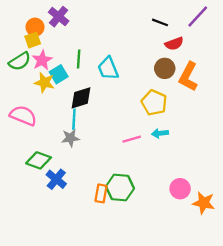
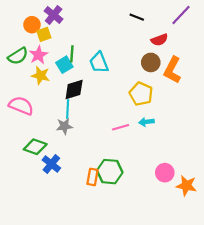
black line: (160, 22) -> (137, 17), moved
yellow square: (33, 40) -> (44, 34), moved
cyan square: (59, 74) -> (64, 65), moved

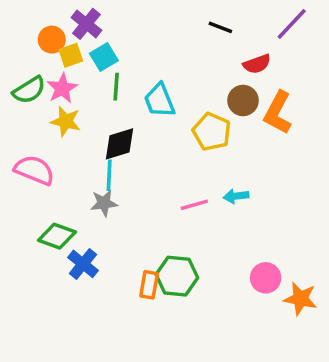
cyan square: (64, 65) -> (104, 57), moved
yellow pentagon: (141, 94) -> (212, 132), moved

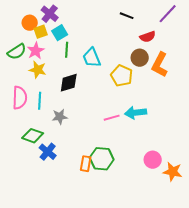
pink semicircle: (34, 170) -> (20, 98), turned 70
cyan line: (109, 175) -> (40, 101), moved
cyan arrow: (236, 196) -> (136, 113), size x1.5

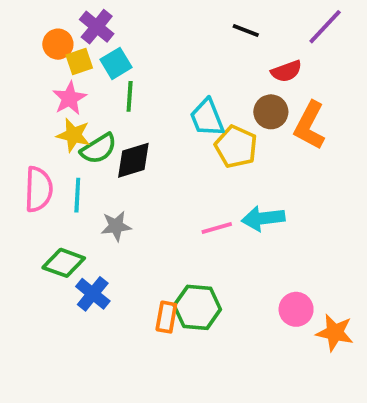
green semicircle: (17, 52) -> (99, 149), moved
cyan trapezoid: (92, 58) -> (207, 118), moved

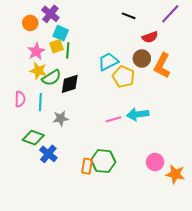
yellow square: (79, 62) -> (57, 46), moved
cyan square: (116, 63) -> (61, 33), turned -35
cyan trapezoid: (207, 118) -> (108, 62), turned 85
pink semicircle: (39, 189) -> (20, 99), size x0.7

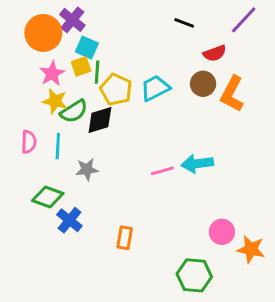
orange circle: (30, 23) -> (43, 33), size x1.6
yellow pentagon: (124, 77) -> (116, 90), moved
green hexagon: (103, 161) -> (194, 275), moved

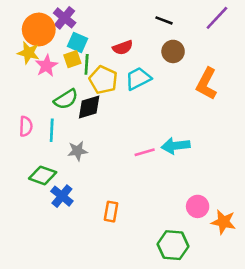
red semicircle: (215, 53) -> (123, 48), moved
brown circle: (203, 84) -> (173, 51), moved
yellow star: (55, 101) -> (28, 53), moved

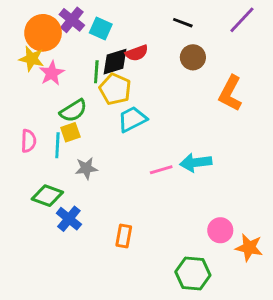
cyan square: (77, 42) -> (101, 28), moved
yellow square: (72, 59) -> (70, 132), moved
cyan trapezoid: (138, 79) -> (132, 119), moved
black diamond: (89, 107) -> (115, 62), moved

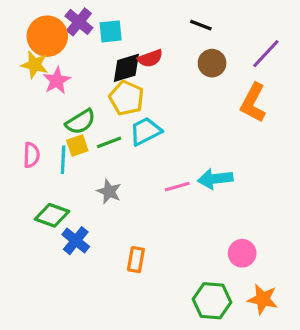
purple line: (242, 20) -> (266, 54), moved
cyan square: (101, 28) -> (111, 31), turned -30
green line: (96, 72) -> (109, 142), moved, turned 65
gray star: (86, 168) -> (109, 191), moved, turned 30
orange star: (249, 248) -> (263, 299), moved

